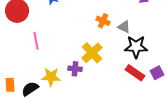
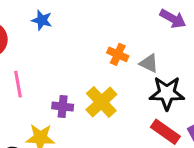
purple cross: (75, 69) -> (63, 107), moved

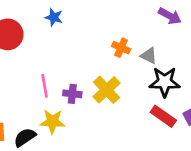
pink line: (18, 84) -> (45, 86), moved

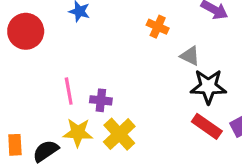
orange cross: (121, 48) -> (158, 27), moved
yellow cross: (107, 90) -> (119, 134), moved

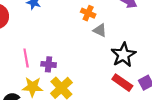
gray triangle: (190, 56) -> (100, 30), moved
black star: (208, 87) -> (123, 55), turned -30

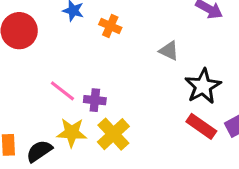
orange cross: (88, 13) -> (110, 26), moved
pink line: (26, 58) -> (62, 91), turned -42

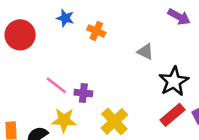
red rectangle: (201, 126) -> (173, 115), turned -75
yellow cross: (113, 134) -> (114, 121), moved

